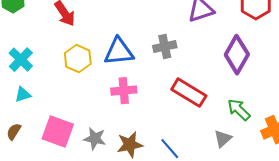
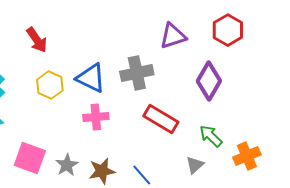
gray cross: (165, 47) -> (137, 73), size x1.4
blue triangle: (119, 52) -> (91, 78), turned 32
gray star: (95, 139) -> (67, 165), turned 30

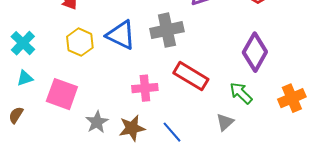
purple diamond: (209, 81) -> (255, 52), moved
pink cross: (96, 117) -> (145, 88), moved
orange cross: (247, 156) -> (292, 98), moved
pink square: (30, 158) -> (62, 94), moved

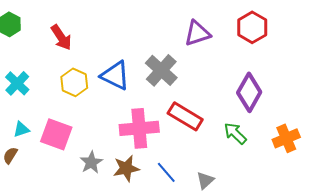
gray cross: (167, 30) -> (161, 70), turned -36
cyan triangle: (25, 78) -> (21, 129), moved
pink cross: (145, 88) -> (139, 128), size x1.5
gray triangle: (225, 122) -> (205, 180), moved

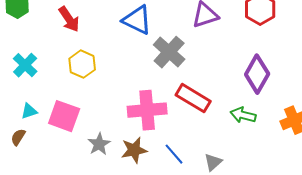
blue triangle: (115, 75) -> (137, 20), moved
green arrow: (235, 133) -> (243, 115), turned -30

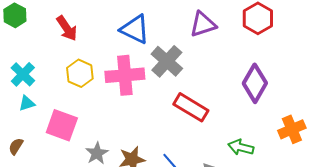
pink cross: (147, 110) -> (125, 75), moved
cyan triangle: (29, 111) -> (27, 103), moved
green arrow: (243, 115) -> (241, 147), moved

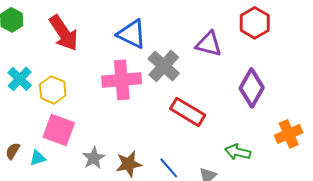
purple triangle: (203, 24) -> (209, 44), moved, turned 32
red arrow: (67, 28) -> (64, 33), size x1.4
yellow hexagon: (80, 73) -> (53, 90), moved
cyan triangle: (27, 103) -> (38, 158), moved

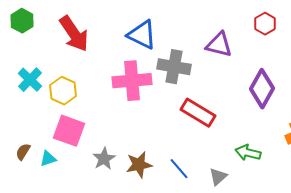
red hexagon: (255, 23) -> (265, 24), size x0.7
gray cross: (164, 66) -> (174, 67), turned -32

